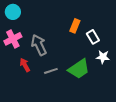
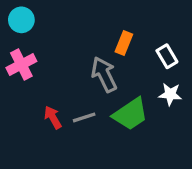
white rectangle: (93, 37) -> (167, 56), moved
gray arrow: (39, 45) -> (104, 74), moved
red arrow: (25, 65) -> (53, 117), moved

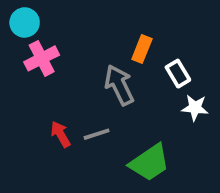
white rectangle: (167, 56) -> (178, 74), moved
pink cross: (21, 65) -> (42, 58), moved
green trapezoid: (131, 114) -> (150, 163), moved

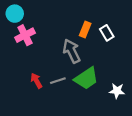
white rectangle: (178, 74) -> (107, 33), moved
white star: (195, 108) -> (117, 91), moved
green trapezoid: (150, 163) -> (86, 78), moved

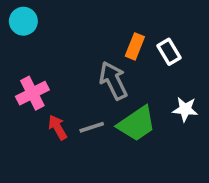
pink cross: (25, 35) -> (32, 93), moved
white star: (117, 91) -> (185, 109), moved

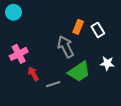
gray line: (92, 127) -> (53, 84), moved

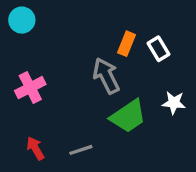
red arrow: (33, 74) -> (35, 148), moved
gray line: (53, 84) -> (81, 150), moved

